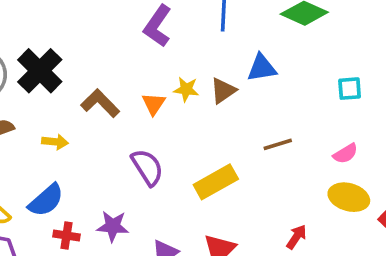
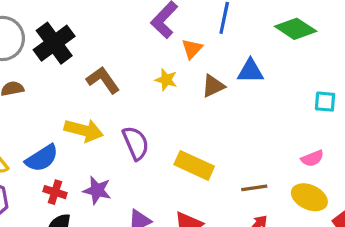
yellow star: (186, 89) -> (166, 80), moved
orange triangle: (154, 104) -> (192, 49), moved
yellow arrow: (55, 142) -> (84, 130), moved, size x1.6
brown line: (278, 144) -> (254, 188), moved
yellow rectangle: (216, 182) -> (194, 165), turned 45

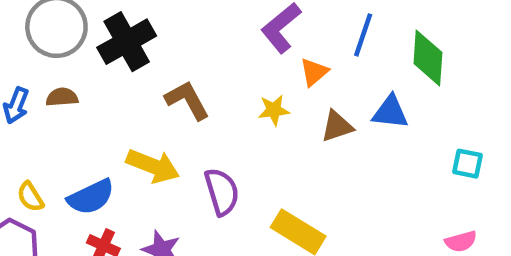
green diamond: (296, 29) -> (428, 58), moved, turned 54
yellow star: (166, 80) -> (274, 110), turned -30
cyan square: (325, 102) -> (468, 164), moved

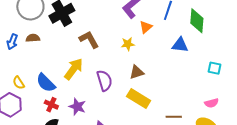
brown triangle: (337, 126) -> (137, 72), moved
yellow arrow: (153, 166) -> (74, 69), turned -75
blue semicircle: (91, 197) -> (46, 83), turned 70

